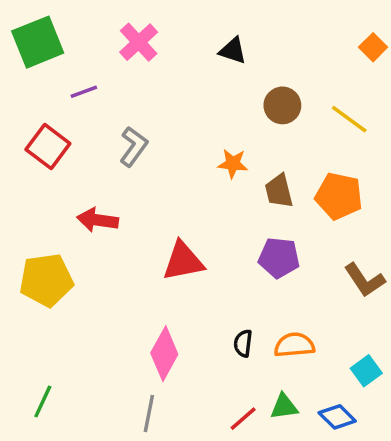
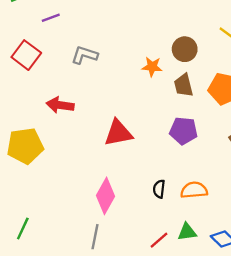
brown circle: (282, 105) -> (185, 49), moved
gray L-shape: (133, 146) -> (85, 55), turned -108

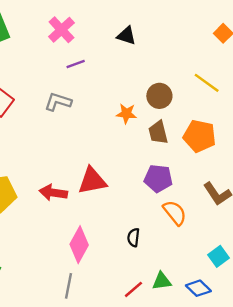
purple line: (51, 18) -> (76, 64), moved
red arrow: (60, 105) -> (53, 193), moved
orange semicircle: (194, 190) -> (175, 213), moved, turned 56

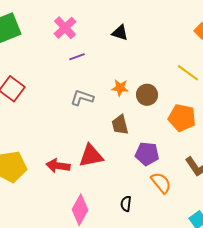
brown circle: (159, 96) -> (147, 95), moved
gray L-shape: (58, 102) -> (82, 98), moved
orange star: (126, 114) -> (120, 88), moved
brown trapezoid: (158, 132) -> (120, 125), moved

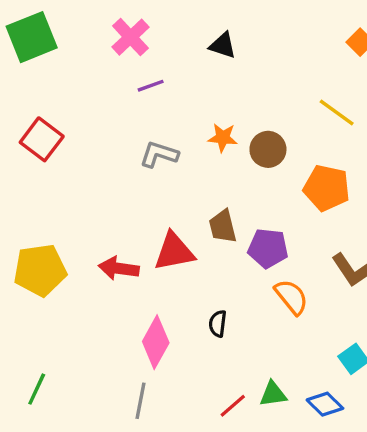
brown trapezoid: (120, 125) -> (223, 226), moved
black semicircle: (126, 204) -> (218, 324), moved

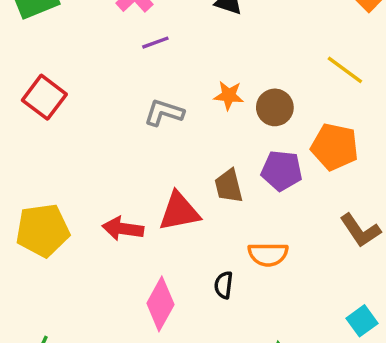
purple pentagon: (268, 248) -> (282, 171), moved
orange semicircle: (291, 297) -> (268, 254), moved, turned 129

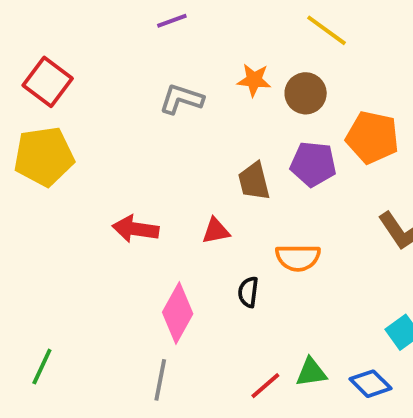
yellow line: (345, 70) -> (327, 30), moved
red triangle: (179, 212) -> (216, 231), moved, size x0.6
yellow pentagon: (43, 230) -> (44, 156), moved

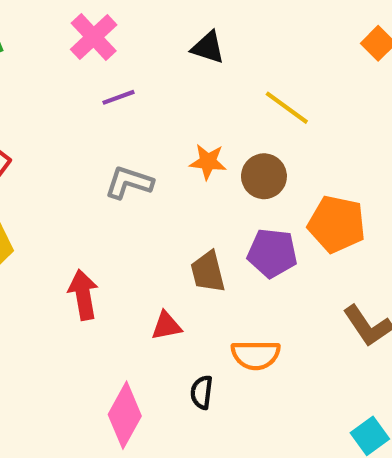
red arrow: (136, 229) -> (83, 295), moved, turned 72

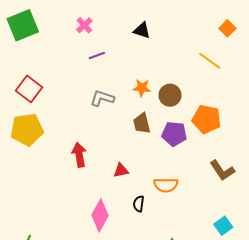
pink cross: (94, 37) -> (84, 25), size x0.7
yellow line: (287, 108) -> (210, 61), moved
brown trapezoid: (208, 272) -> (142, 123), moved

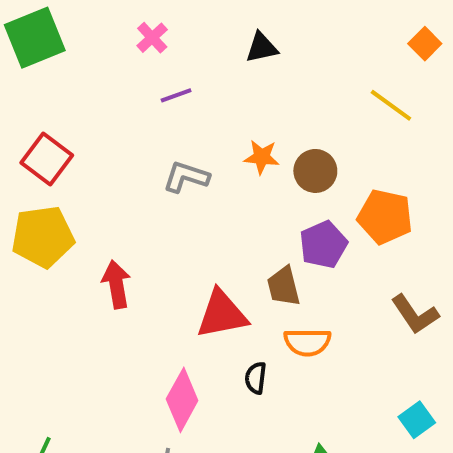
black triangle: (142, 30) -> (262, 48), turned -30
brown trapezoid: (142, 123) -> (284, 286), moved
purple pentagon: (174, 134) -> (323, 245), turned -30
red arrow: (79, 155) -> (116, 284), moved
red triangle: (121, 170) -> (222, 314), size x1.8

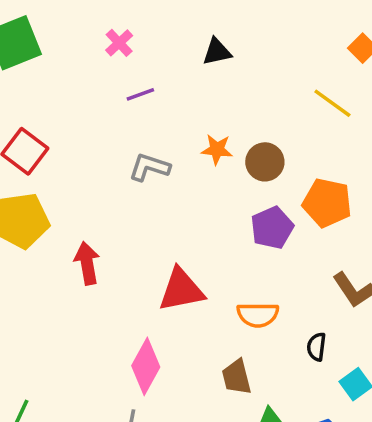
brown trapezoid: (284, 286) -> (236, 377), moved
black semicircle: (256, 378) -> (316, 347), moved

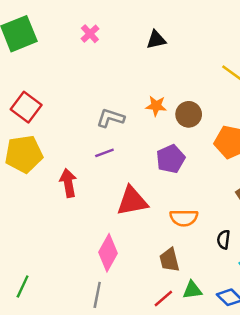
purple line: (140, 94) -> (104, 153), moved
purple pentagon: (272, 228) -> (171, 159), moved

